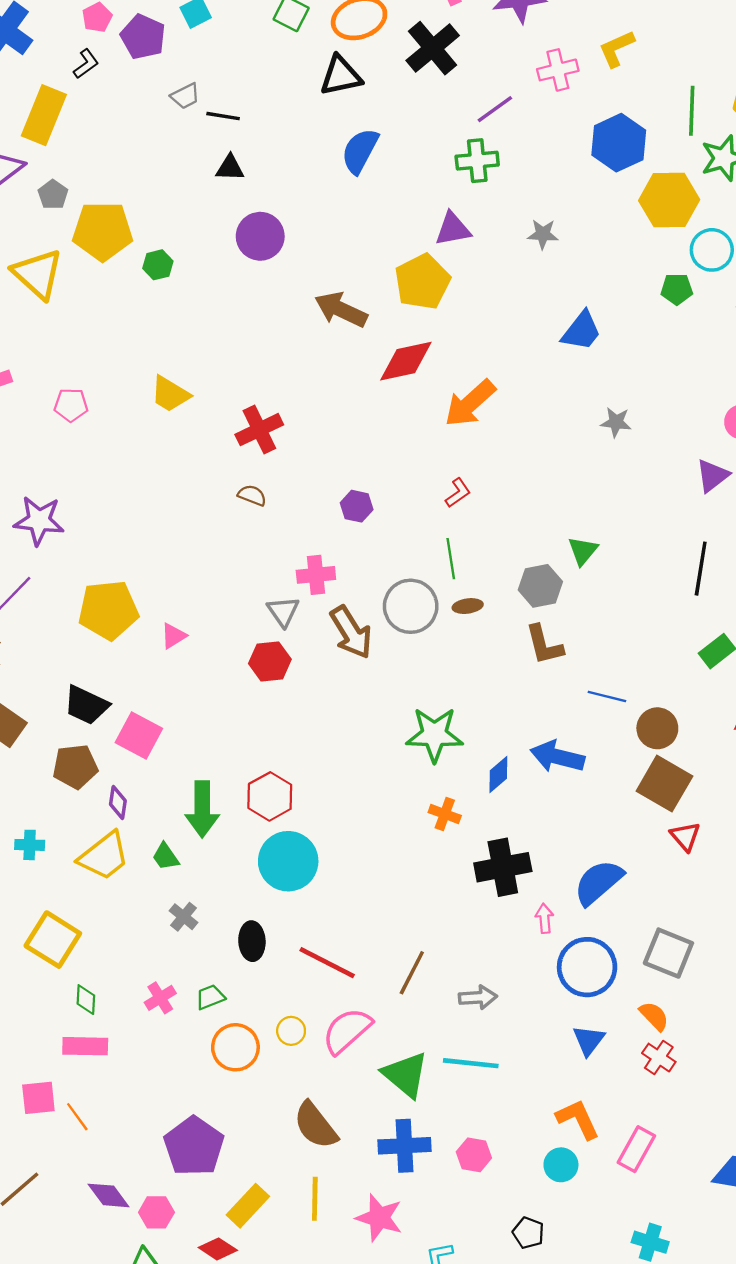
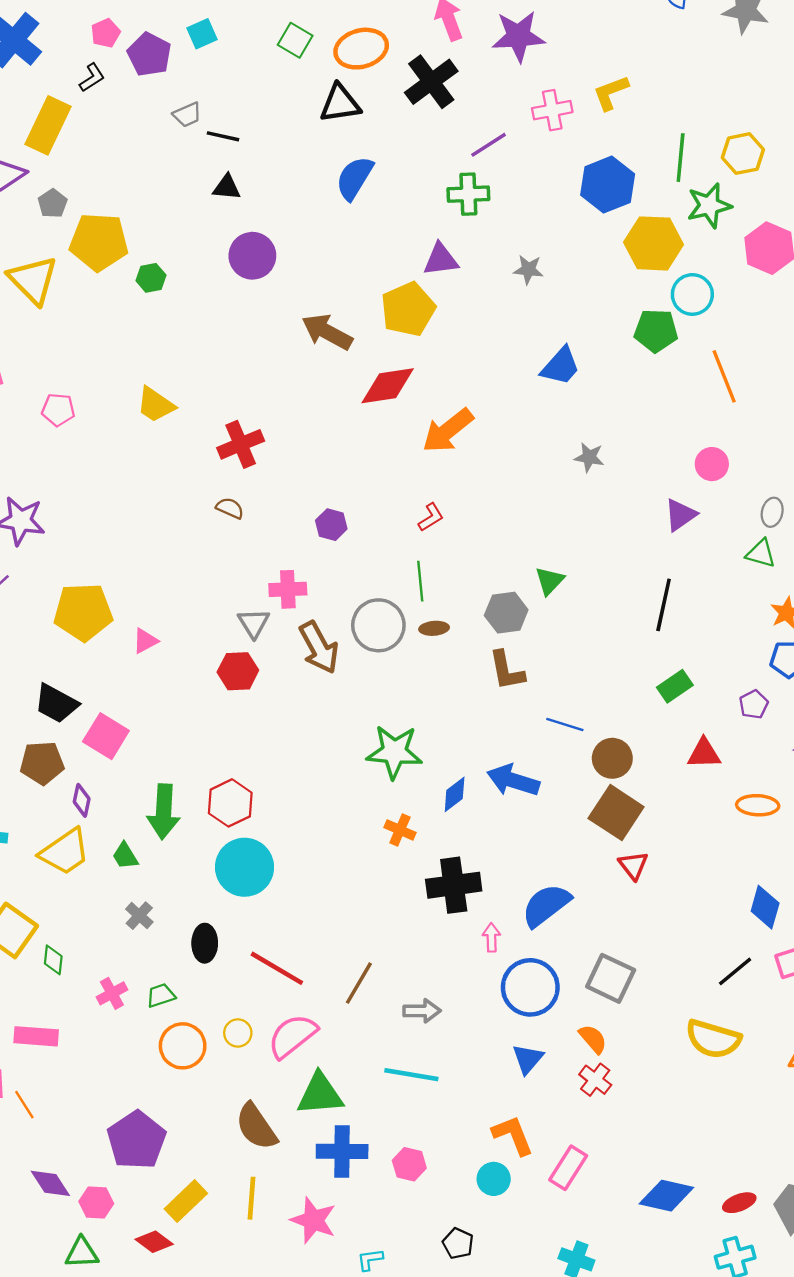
green pentagon: (677, 289) -> (656, 331), size x1.4
green diamond: (86, 1000) -> (53, 960), moved
green triangle: (405, 1075) -> (320, 1094), moved, turned -48

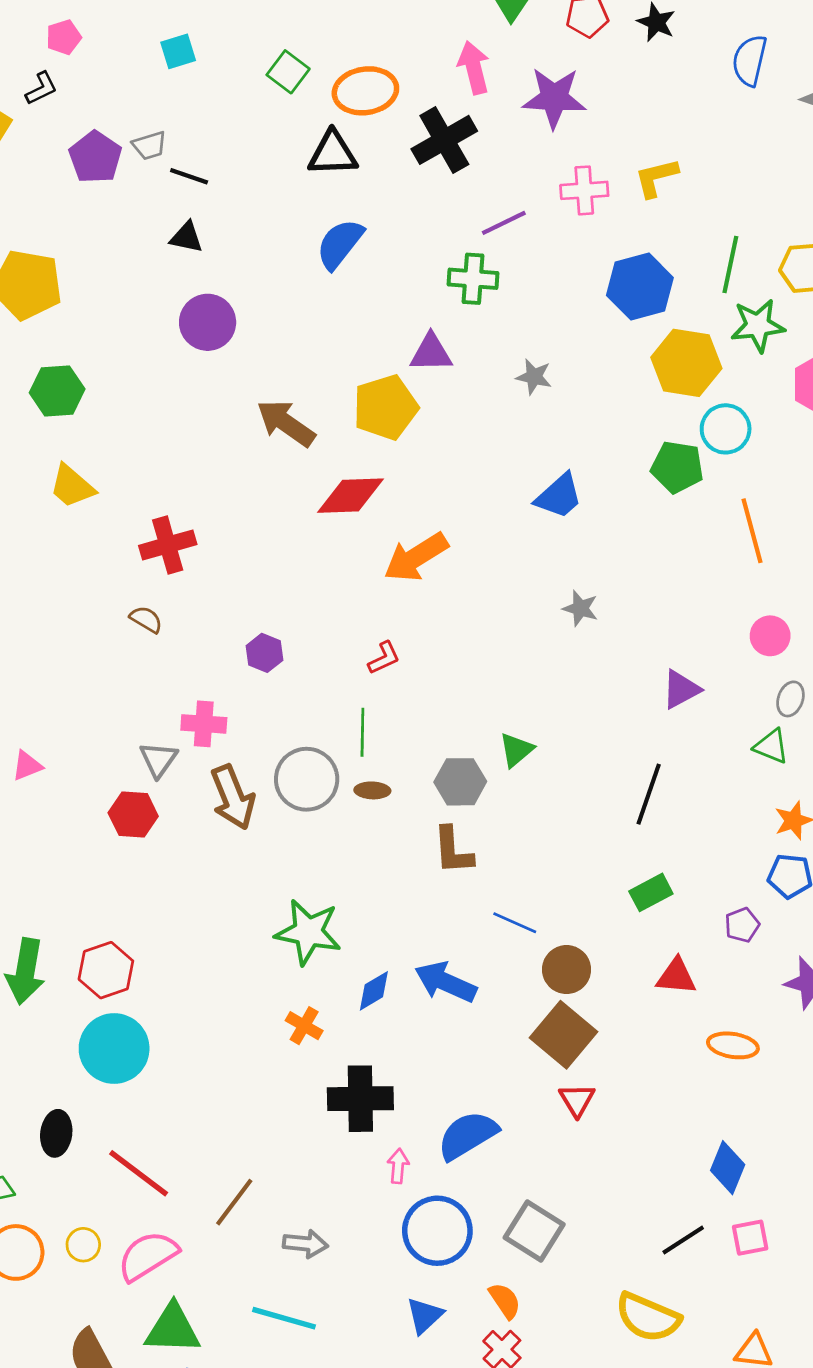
purple pentagon: (149, 54) -> (95, 157), moved
green hexagon: (151, 278) -> (57, 391), moved, size x1.5
pink circle: (712, 464) -> (770, 636), moved

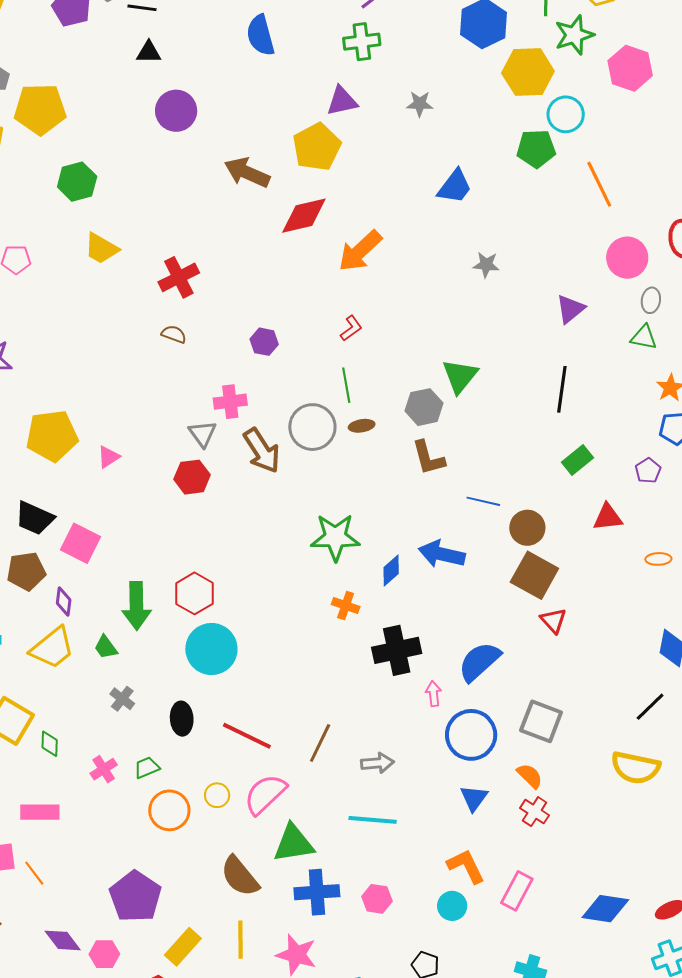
blue semicircle: (340, 244) -> (261, 35), turned -42
pink circle: (770, 636) -> (627, 258), size x1.4
green triangle: (516, 750) -> (460, 376), size x1.4
orange ellipse: (733, 1045) -> (658, 559), size x0.7

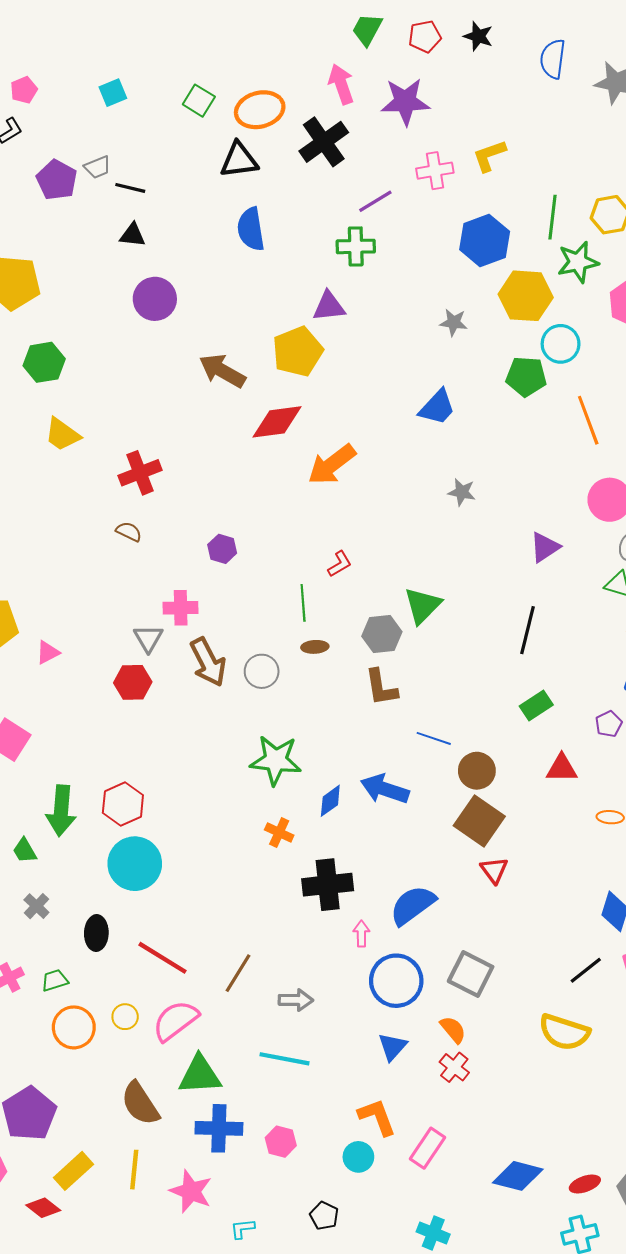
gray star: (420, 104) -> (454, 322), moved
red L-shape: (351, 328) -> (340, 564), moved
gray circle: (312, 427) -> (262, 671), moved, size x0.7

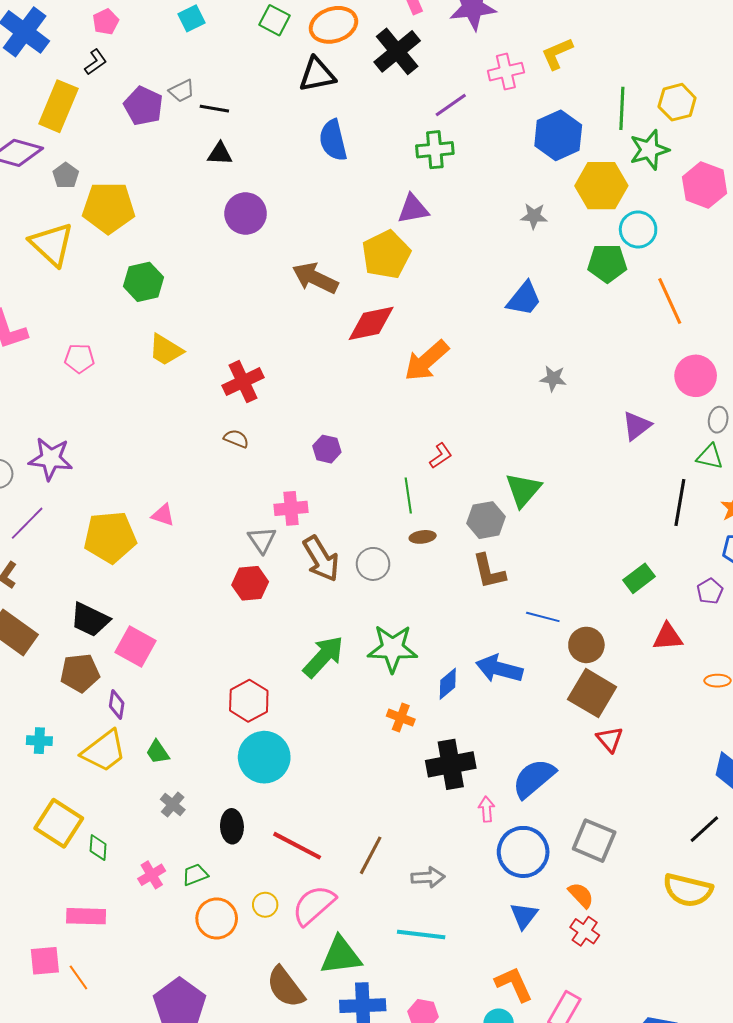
black line: (527, 630) -> (680, 502), moved
pink triangle: (48, 652) -> (163, 515), moved, turned 50
green arrow: (61, 811) -> (323, 657), moved, turned -138

